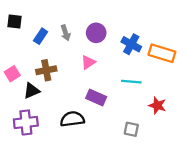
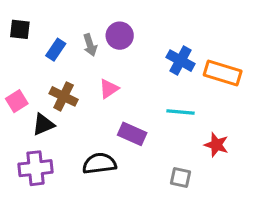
purple circle: (96, 33) -> (120, 36), moved
pink triangle: (88, 62) -> (109, 89), moved
brown cross: (46, 70) -> (64, 96), turned 36

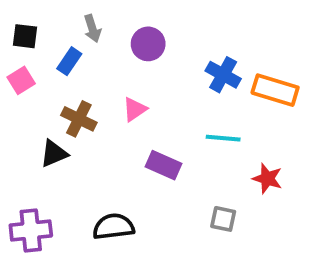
gray arrow: (90, 45) -> (92, 29), moved
pink square: (17, 101) -> (21, 80), moved
black semicircle: (99, 163) -> (113, 227), moved
purple cross: (35, 168) -> (31, 230), moved

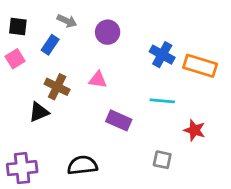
gray arrow: (92, 29) -> (67, 21), turned -48
pink triangle: (135, 109) -> (98, 80), turned 42

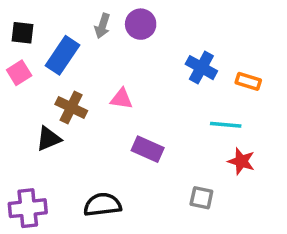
gray arrow: (67, 21) -> (102, 26), moved, turned 84
purple circle: (108, 32) -> (141, 24), moved
blue rectangle: (50, 45) -> (62, 55), size x1.5
orange rectangle: (200, 66) -> (248, 81), size x0.6
cyan line: (162, 101) -> (226, 125), moved

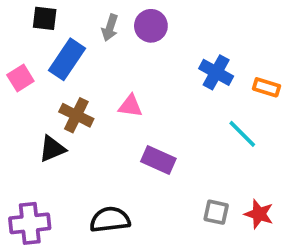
black square: (23, 33) -> (45, 18), moved
cyan line: (226, 125) -> (242, 134), turned 40
red star: (241, 161) -> (259, 214), moved

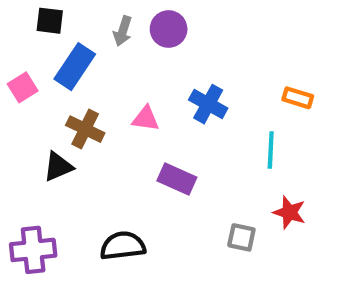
blue cross: (216, 72) -> (208, 104), moved
cyan line: (242, 134) -> (271, 150), turned 48
red star: (259, 214) -> (289, 212), moved

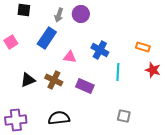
blue rectangle: (75, 67) -> (47, 38), moved
brown cross: (85, 129) -> (54, 80), moved
cyan line: (271, 150) -> (118, 72), moved
red star: (289, 212) -> (153, 70), moved
gray square: (241, 237) -> (124, 116), moved

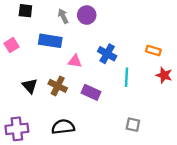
gray arrow: (59, 15) -> (63, 16), turned 136
blue rectangle: (47, 38) -> (50, 41), turned 65
black triangle: (28, 80) -> (30, 86), turned -49

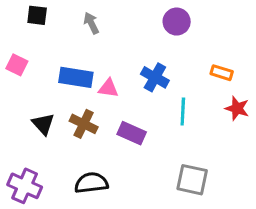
purple circle: (87, 15) -> (177, 22), moved
blue rectangle: (50, 41) -> (76, 77), moved
pink square: (12, 45) -> (17, 65), turned -32
gray square: (133, 125) -> (192, 180), size x1.5
purple cross: (17, 129) -> (25, 186), turned 30

